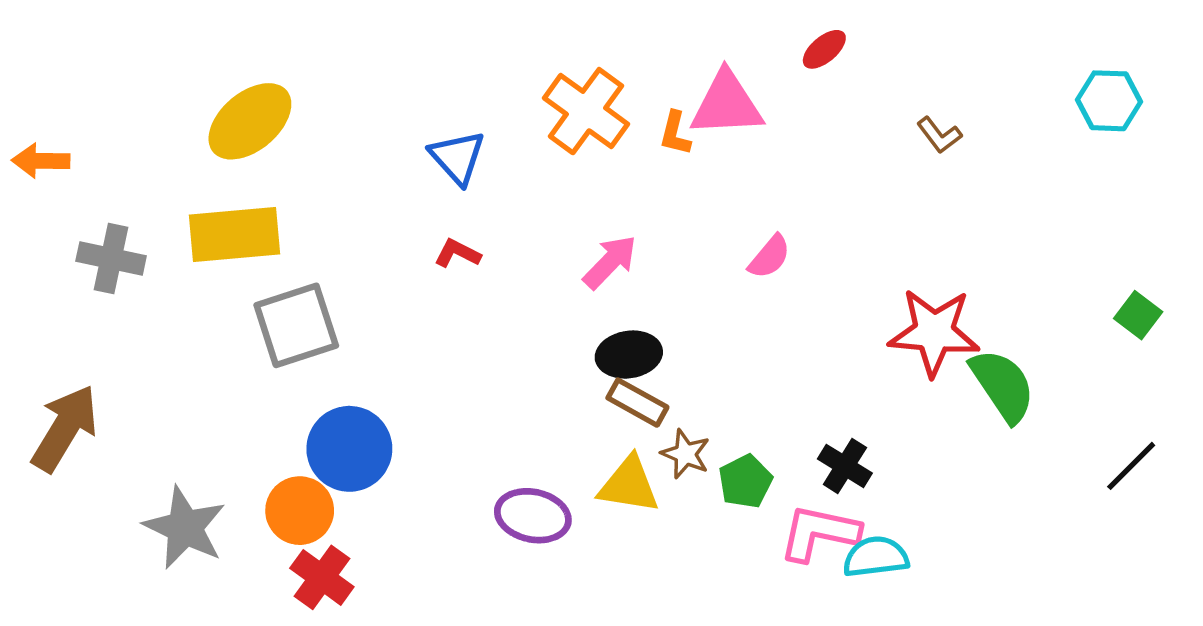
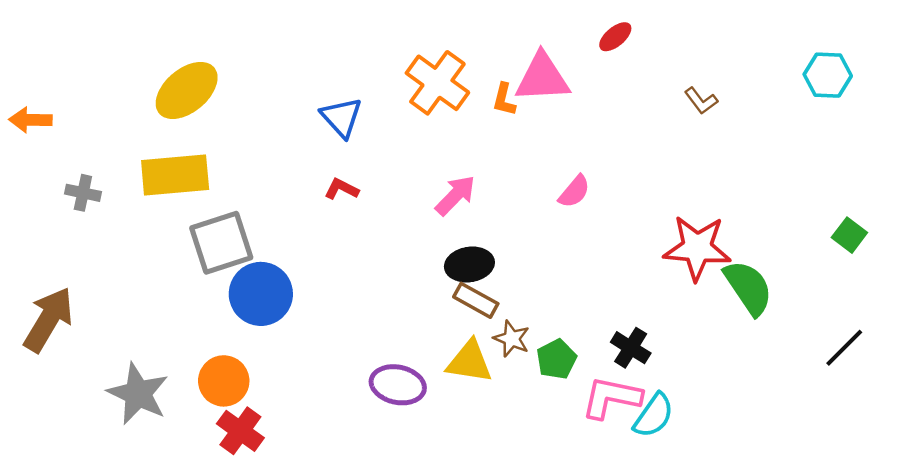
gray cross: (111, 259) -> (83, 193), size x0.7
blue circle: (349, 449) -> (261, 294), moved
cyan semicircle: (876, 557) -> (654, 415), turned 132

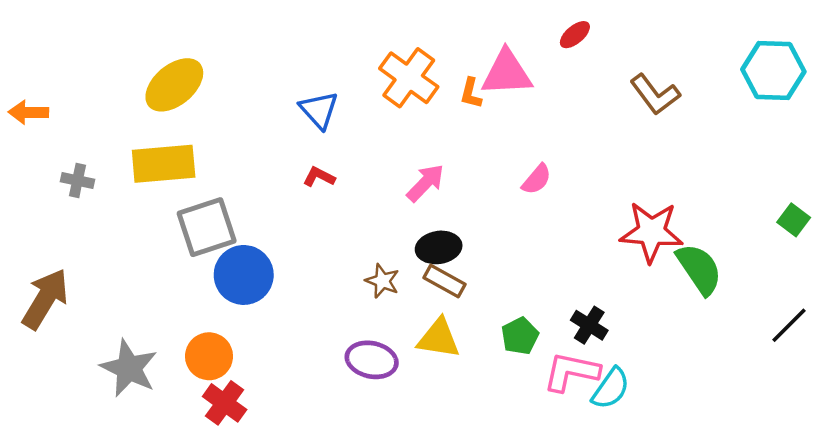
cyan hexagon: (828, 75) -> (773, 70), size x1.4
brown L-shape: (701, 101) -> (655, 94), size x1.6
brown star: (512, 339) -> (382, 281), moved

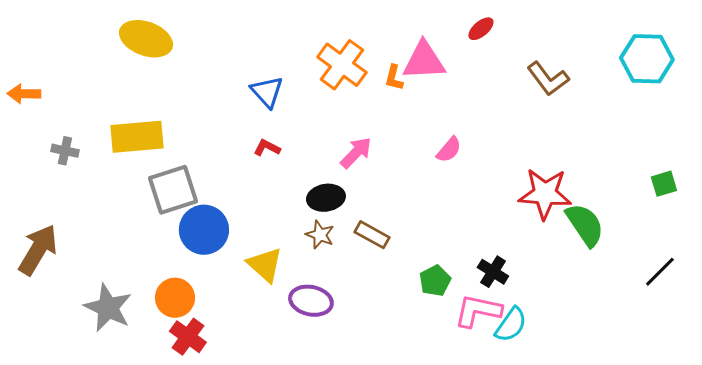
yellow ellipse: (174, 85) -> (146, 39), moved, turned 60
green square: (794, 220) -> (664, 184), turned 36
black ellipse: (439, 247) -> (326, 198), moved
yellow triangle: (439, 338) -> (265, 265), moved, turned 33

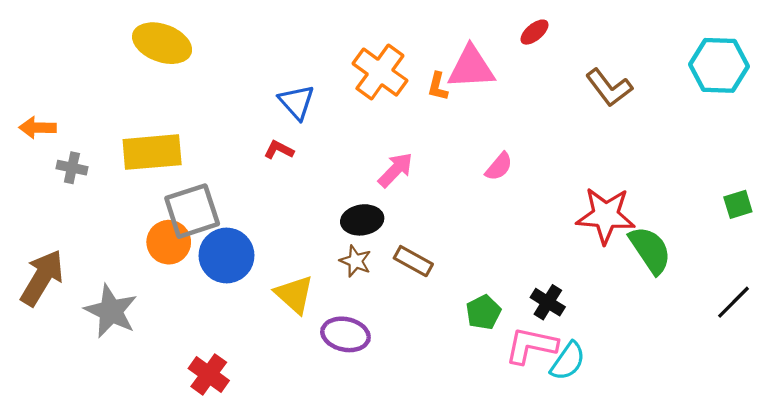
orange arrow: (24, 94) -> (38, 128), moved
red L-shape: (267, 148) -> (279, 150), moved
orange circle: (175, 298) -> (169, 242), moved
gray star: (108, 308) -> (111, 311), moved

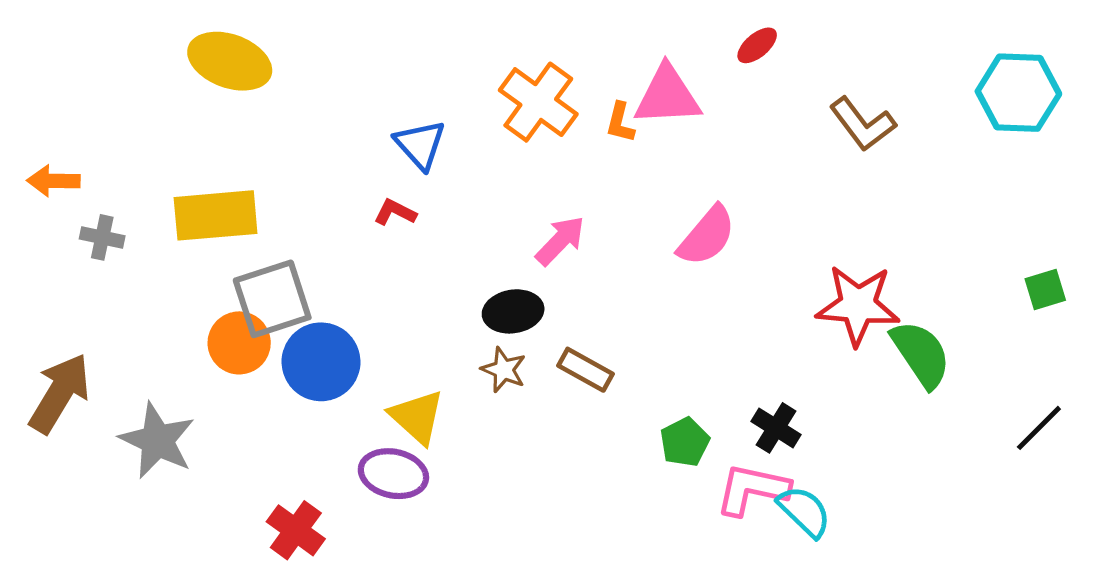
pink semicircle: (499, 167) -> (707, 236), size x1.5
purple ellipse: (345, 334) -> (393, 474), moved
cyan semicircle: (568, 361) -> (804, 511), turned -81

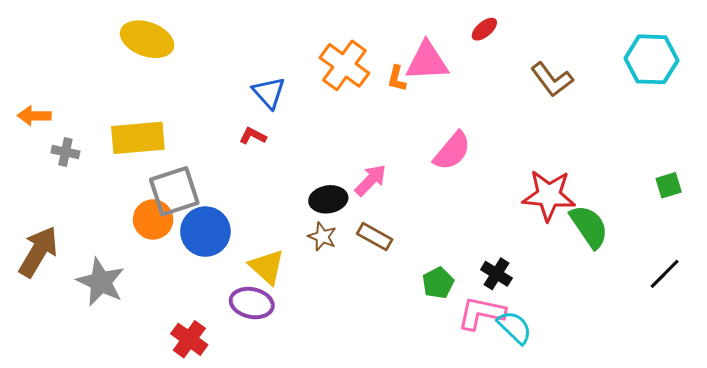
pink arrow: (560, 241) -> (371, 180), moved

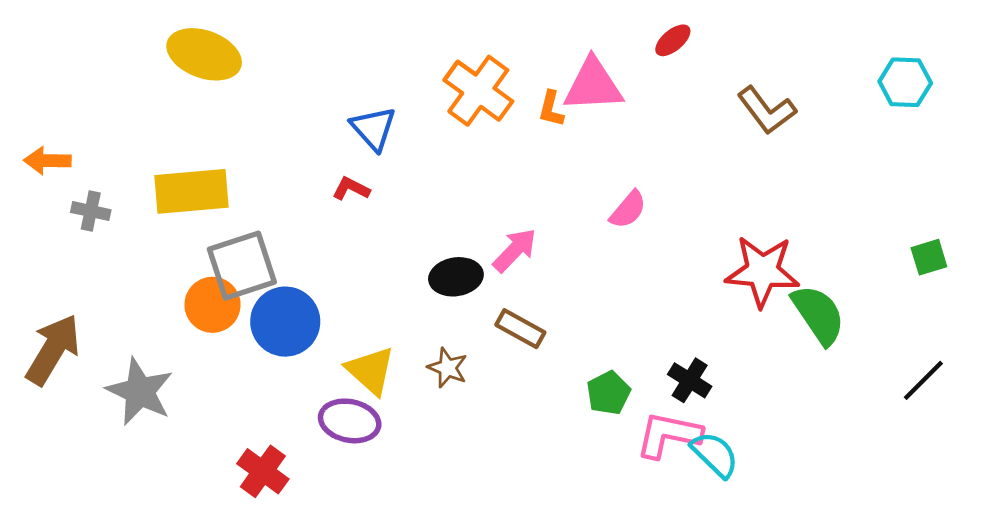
cyan hexagon: (652, 59) -> (905, 82), size x0.7
pink semicircle: (452, 151) -> (628, 210), size x0.7
brown star: (322, 237) -> (448, 368), moved

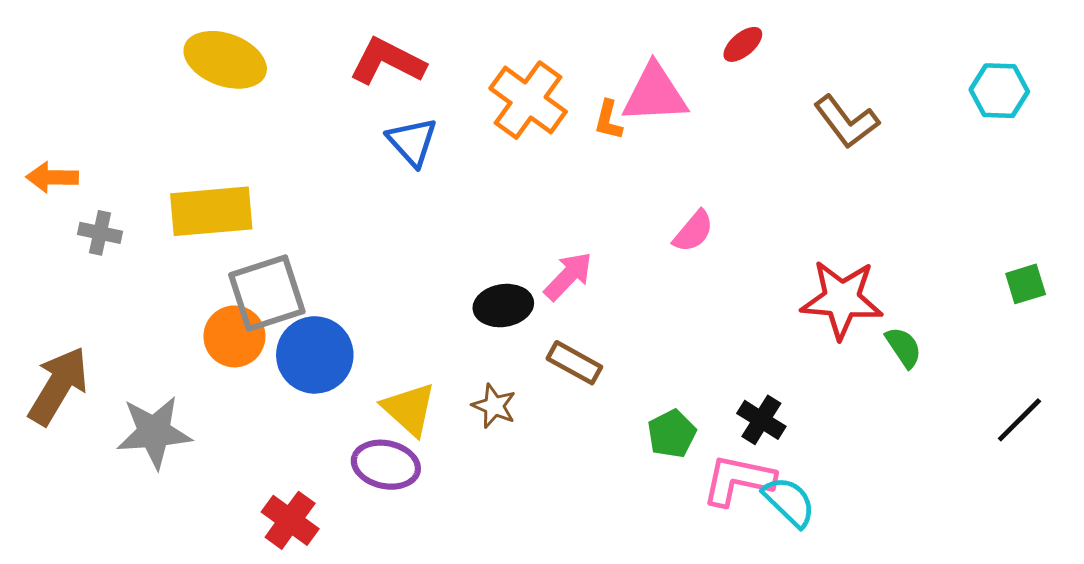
red L-shape: (351, 189) -> (387, 61), moved, size x1.8
green semicircle: (818, 315) -> (904, 347), size x0.6
gray star: (140, 392) -> (154, 432), turned -30

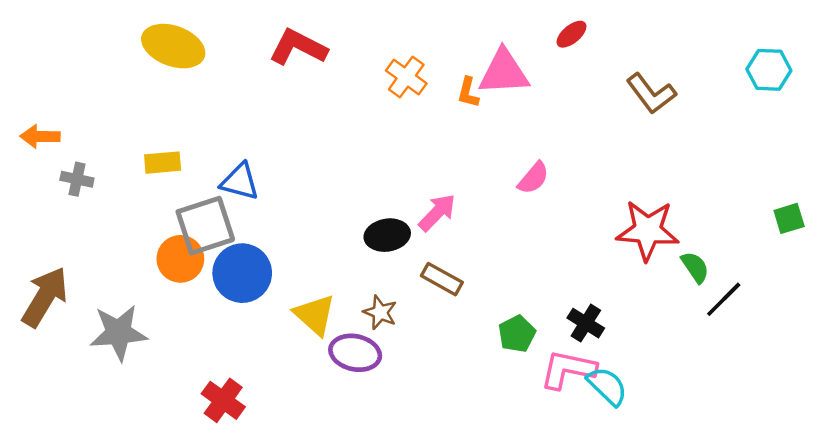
orange cross: (528, 100) -> (406, 77), size x0.7
blue triangle: (412, 142) -> (240, 182), moved, turned -33
yellow rectangle: (211, 211) -> (163, 163), size x0.6
black line: (1019, 420) -> (724, 299), moved
purple ellipse: (386, 465) -> (355, 353), moved

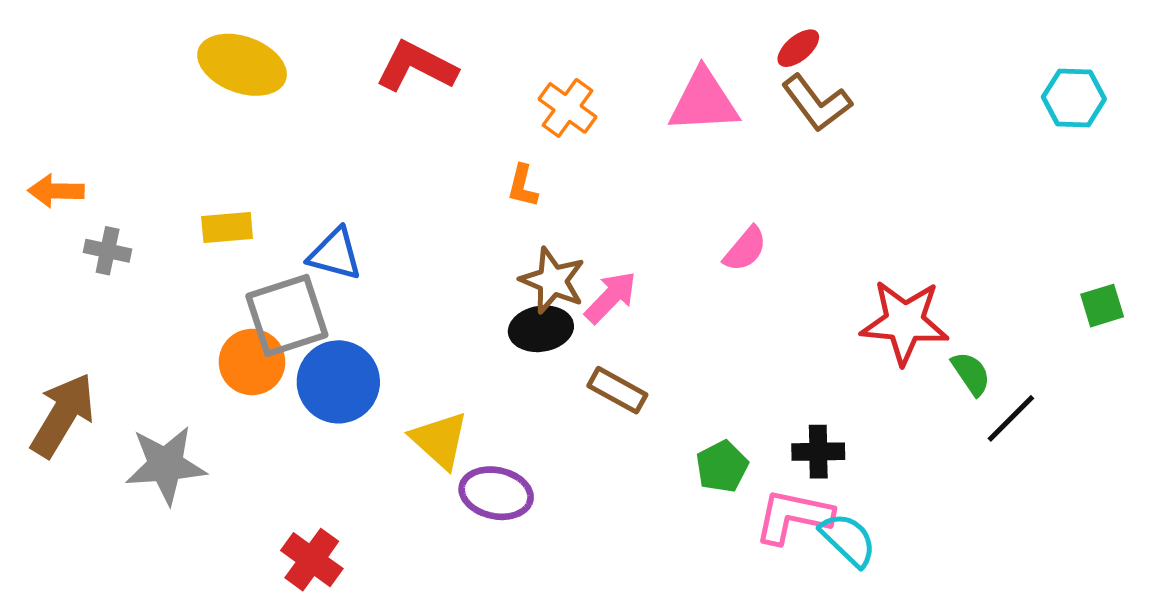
orange L-shape: (468, 92) -> (523, 186), moved
brown L-shape: (651, 94) -> (817, 103), moved
brown star: (380, 312) -> (553, 281), moved, size x1.4
black cross: (586, 323) -> (818, 452), turned -33

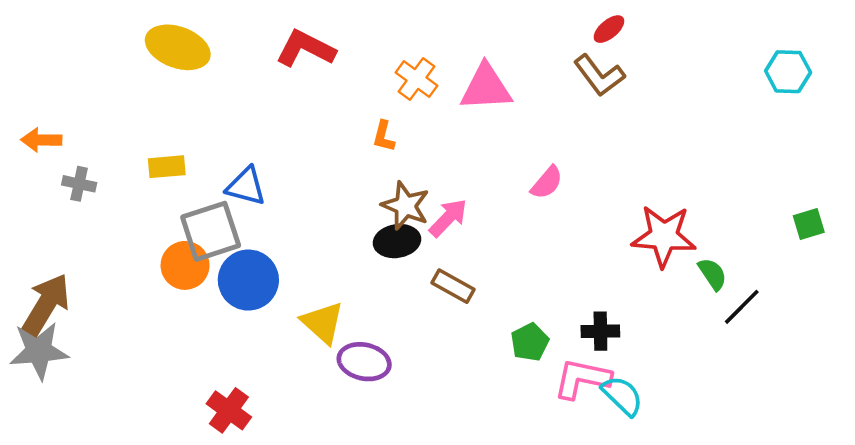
red ellipse: (798, 48) -> (609, 29), moved
pink triangle: (704, 101) -> (486, 88), moved
gray star: (166, 465) -> (39, 351), moved

